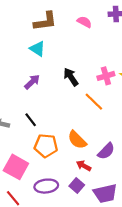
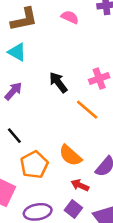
orange pentagon: (46, 146) -> (34, 165), turned -30

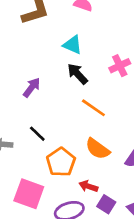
cyan triangle: (17, 52) -> (72, 45), moved
orange line: (87, 110) -> (93, 108), moved
red arrow: (80, 185) -> (88, 186), moved

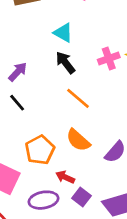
black line: (37, 134) -> (17, 103), moved

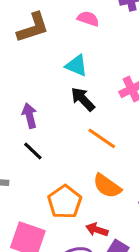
purple arrow: (18, 72) -> (30, 116), turned -50

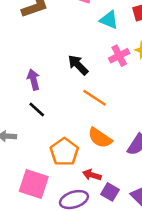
cyan triangle: (76, 66) -> (109, 20), moved

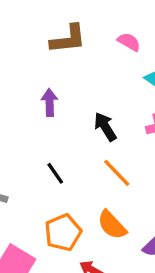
purple arrow: (33, 80) -> (49, 103), moved
black line: (37, 109) -> (55, 173), moved

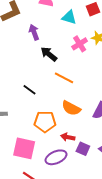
purple arrow: (49, 103) -> (34, 32), moved
orange pentagon: (63, 233) -> (45, 122), turned -30

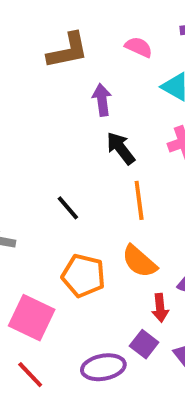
orange line: (64, 78) -> (139, 200), turned 42
red arrow: (68, 137) -> (160, 308), moved, turned -120
purple ellipse: (56, 157) -> (103, 367), moved

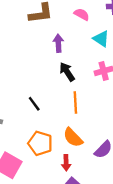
red arrow: (160, 308) -> (66, 163), moved

